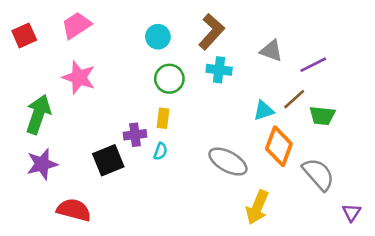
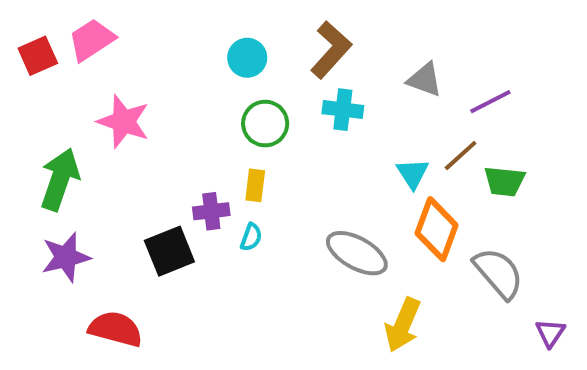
pink trapezoid: (76, 25) -> (92, 40), moved
cyan triangle: (264, 111) -> (413, 173), turned -45

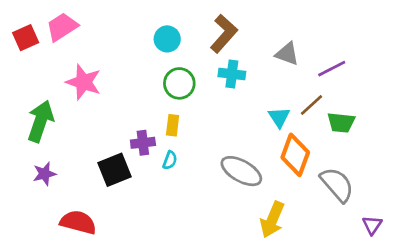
purple star: (66, 257) -> (44, 174), size x0.7

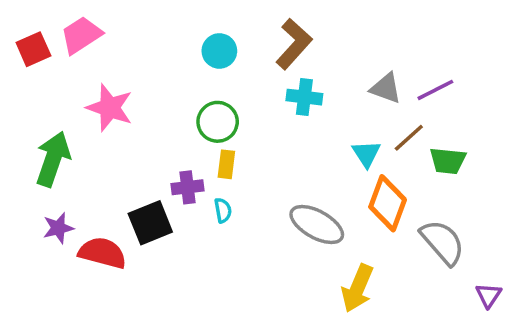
gray triangle: (287, 54) -> (386, 88), moved
green circle: (179, 83) -> (218, 122), moved
cyan semicircle: (170, 160) -> (223, 210), turned -30
red semicircle: (78, 222) -> (103, 253), moved

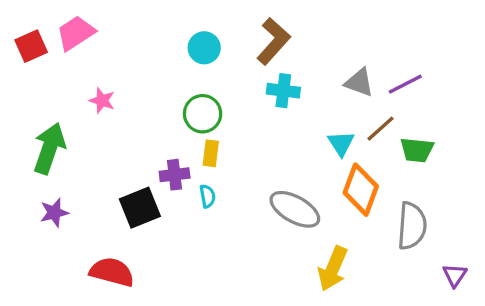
pink star: (110, 108) -> (102, 101), size x0.6
gray semicircle: (442, 242) -> (412, 226), turned 45
red semicircle: (103, 253) -> (112, 272), moved

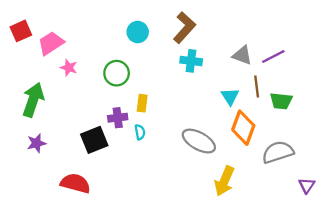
pink trapezoid: (76, 33) -> (51, 43), moved
green circle: (203, 114) -> (117, 73), moved
brown line: (381, 129) -> (257, 87), turned -55
gray semicircle: (412, 226) -> (278, 152), turned -112

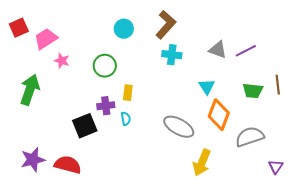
brown line: (257, 87) -> (278, 85), moved
purple star: (36, 143) -> (33, 160), moved, size x1.4

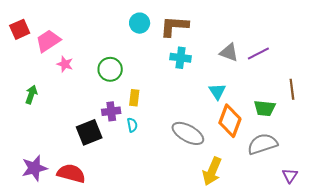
brown L-shape: (166, 25) -> (174, 26), turned -128
cyan circle: (124, 29) -> (140, 23), moved
green arrow: (30, 90) -> (31, 95), size x0.6
green trapezoid: (253, 91) -> (265, 108), moved

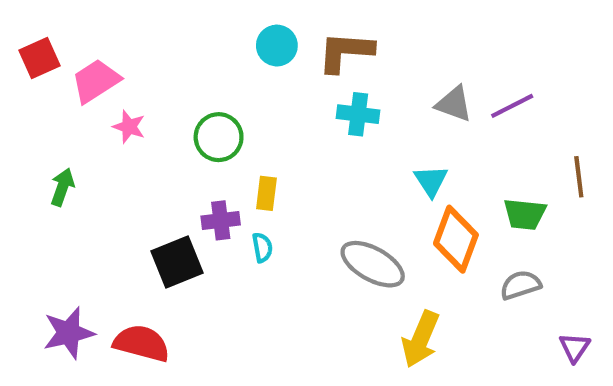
gray semicircle: (263, 144) -> (520, 285), size x0.7

